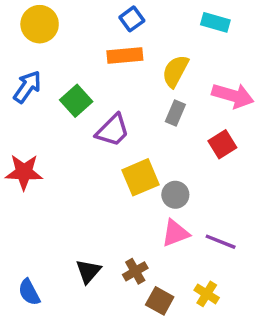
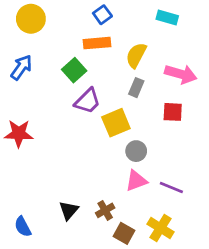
green square: (76, 101) -> (74, 70), moved
red square: (222, 144) -> (173, 112), turned 35
yellow square: (141, 177) -> (116, 123), moved
yellow cross: (207, 294) -> (160, 228), size x1.4

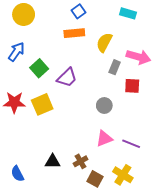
green square: (74, 70) -> (39, 68), moved
gray rectangle: (136, 88) -> (115, 67), moved
yellow square: (116, 123) -> (42, 104), moved
gray circle: (136, 151) -> (104, 106), moved
black triangle: (69, 210) -> (53, 161), turned 49

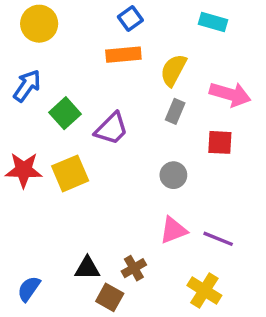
gray rectangle: (115, 67) -> (175, 111), moved
blue semicircle: (17, 174) -> (29, 289), turned 63
brown square: (95, 179) -> (110, 297), moved

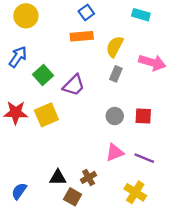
red square: (220, 142) -> (143, 116), moved

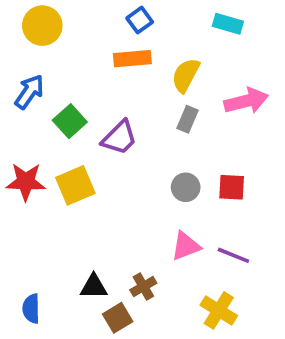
pink arrow: (152, 62) -> (246, 101), turned -30
blue semicircle: (19, 191) -> (31, 309), turned -36
brown square: (73, 197) -> (118, 318), turned 30

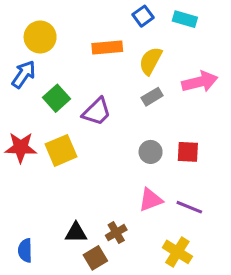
blue square: (140, 20) -> (143, 16), moved
yellow circle: (42, 26) -> (40, 37), moved
gray rectangle: (187, 119) -> (152, 97), turned 36

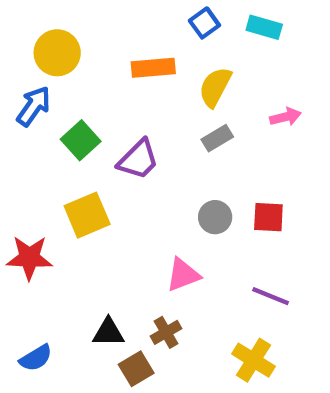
pink arrow: (200, 82) -> (286, 117), size x0.6
red star: (21, 147) -> (29, 258), moved
pink triangle: (151, 200) -> (183, 275), moved
blue semicircle: (25, 250) -> (36, 358), turned -120

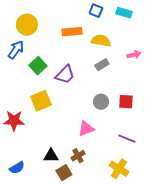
blue square: (204, 23) -> (96, 11), turned -32
yellow semicircle: (215, 87) -> (101, 41), turned 72

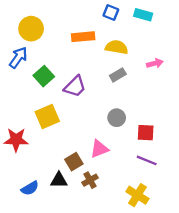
red square: (126, 102) -> (146, 133), moved
blue semicircle: (17, 168) -> (30, 188), moved
brown square: (64, 173) -> (74, 162), moved

